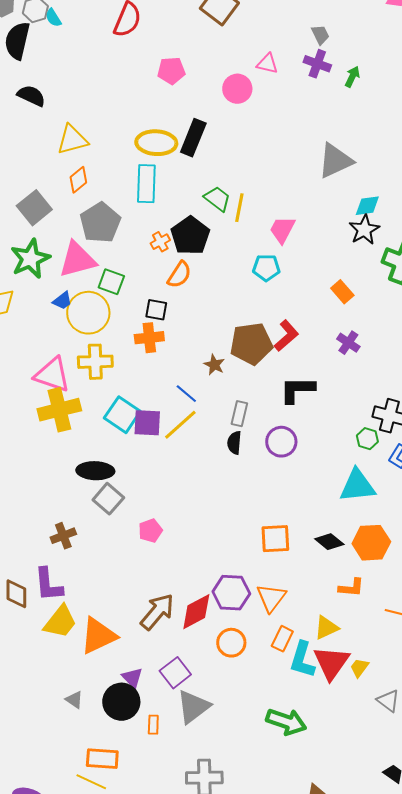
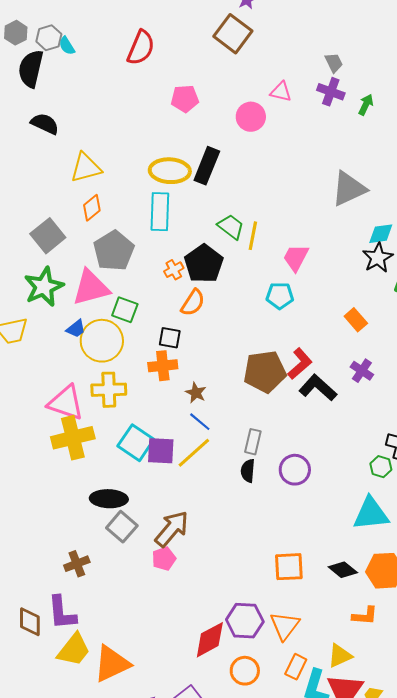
brown star: (214, 365) -> (196, 393), moved
black L-shape: (297, 390) -> (318, 388), moved, turned 42
brown arrow: (157, 612) -> (172, 529), moved

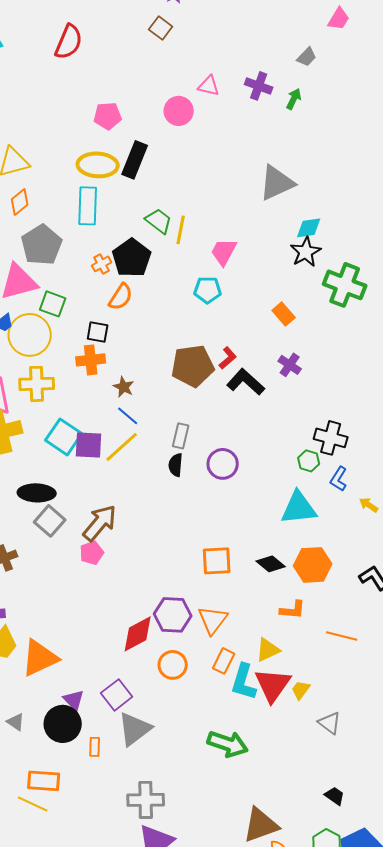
brown square: (233, 34) -> (161, 28), size x0.6
gray trapezoid: (334, 63) -> (307, 57), moved, turned 70
pink pentagon: (185, 99) -> (108, 116), moved
red L-shape: (300, 364) -> (228, 358), size x0.7

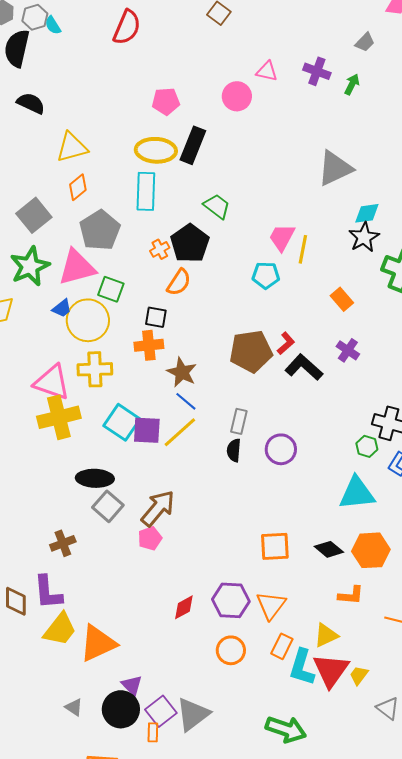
yellow line: (181, 230) -> (303, 249), moved
brown star: (124, 387) -> (182, 372), size x1.4
red diamond: (138, 634) -> (184, 607), moved, size x0.7
purple square: (117, 695) -> (161, 711), moved

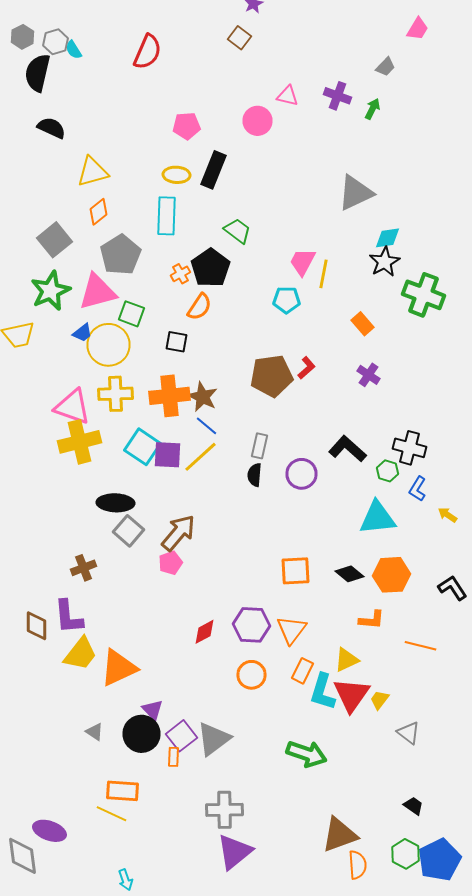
yellow ellipse: (156, 150) -> (176, 175), size x0.7
orange cross: (149, 345) -> (170, 396), moved, size x1.4
black L-shape: (304, 367) -> (348, 449), moved

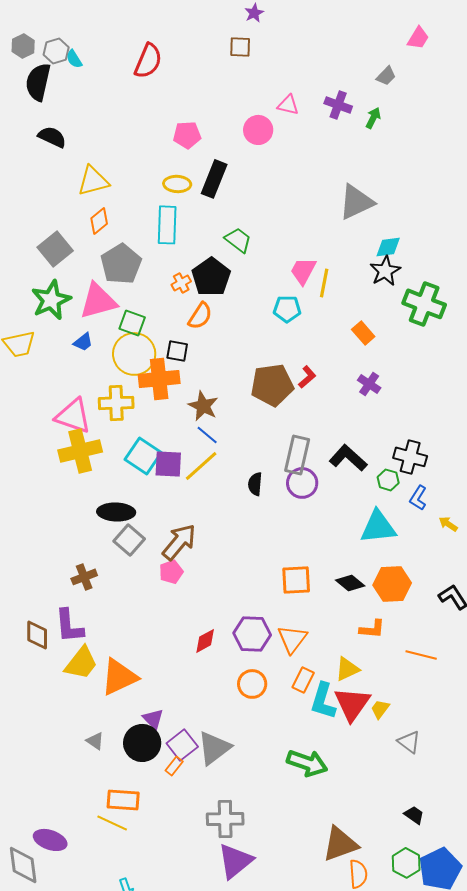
brown square: (240, 38) -> (240, 47), turned -35
yellow circle: (108, 345) -> (134, 354), moved
orange cross: (170, 396) -> (159, 379), moved
gray rectangle: (260, 446) -> (297, 455), moved, size x1.5
orange rectangle: (174, 757) -> (174, 766), turned 36

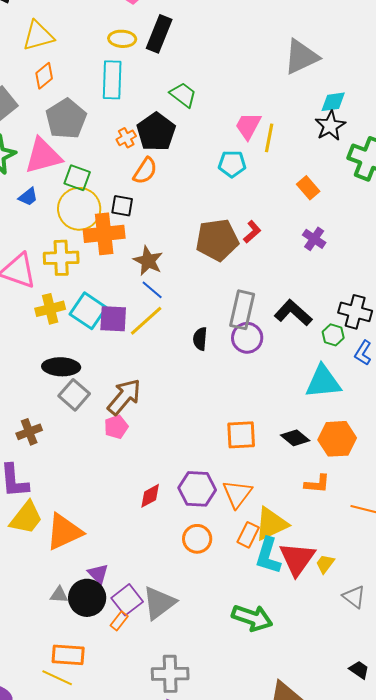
yellow cross: (80, 451) -> (50, 309), moved, size x0.7
yellow triangle: (347, 669) -> (271, 524), moved, size x1.4
gray triangle: (95, 741) -> (59, 595), moved, turned -30

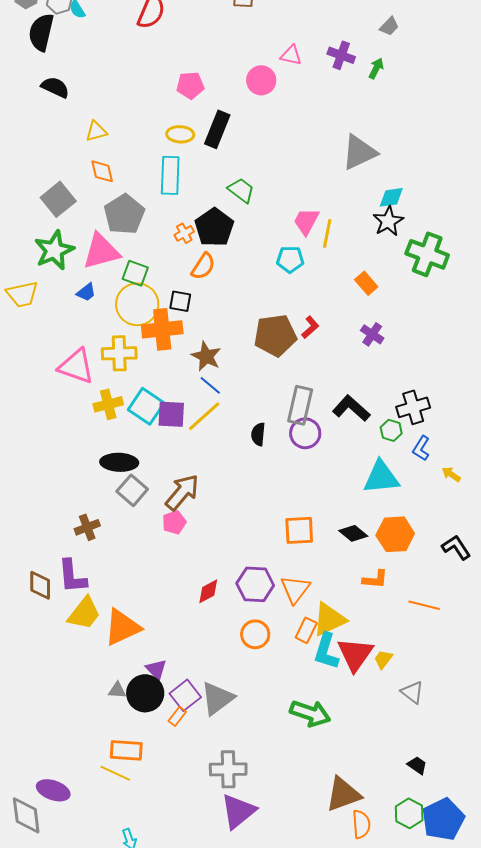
yellow triangle: (38, 36) -> (96, 131), size x0.7
orange diamond: (44, 76) -> (102, 171), turned -64
black cross: (355, 312) -> (413, 407), turned -32

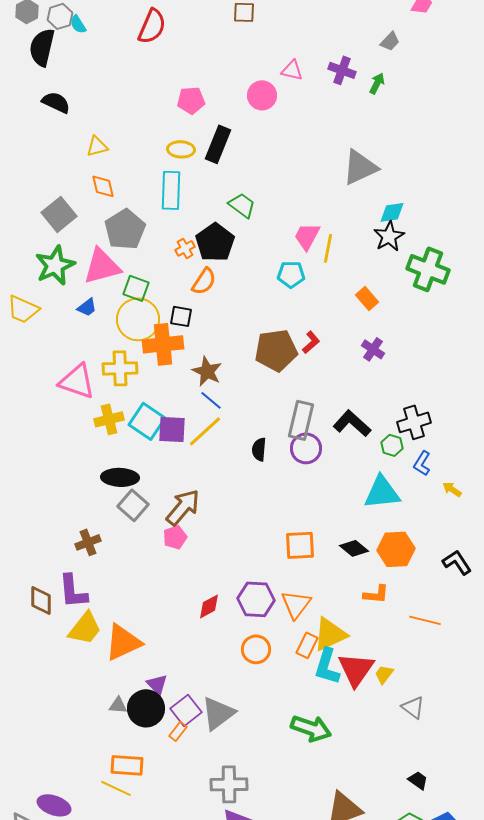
yellow trapezoid: (22, 294) -> (23, 309), turned 36

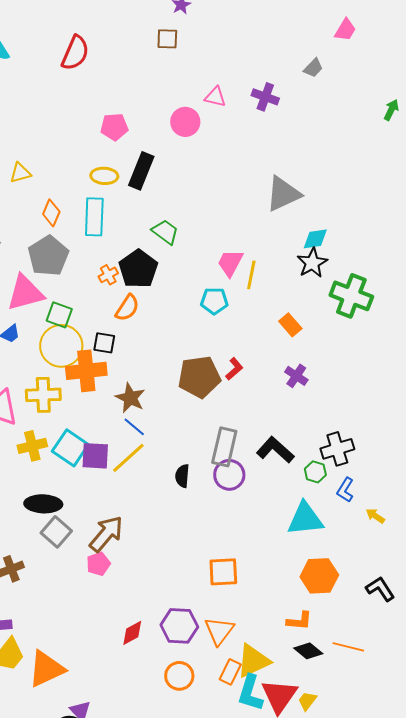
green arrow: (377, 83) -> (391, 110), moved
orange diamond: (103, 186) -> (51, 213), moved, turned 36
black diamond: (354, 548) -> (308, 651), moved

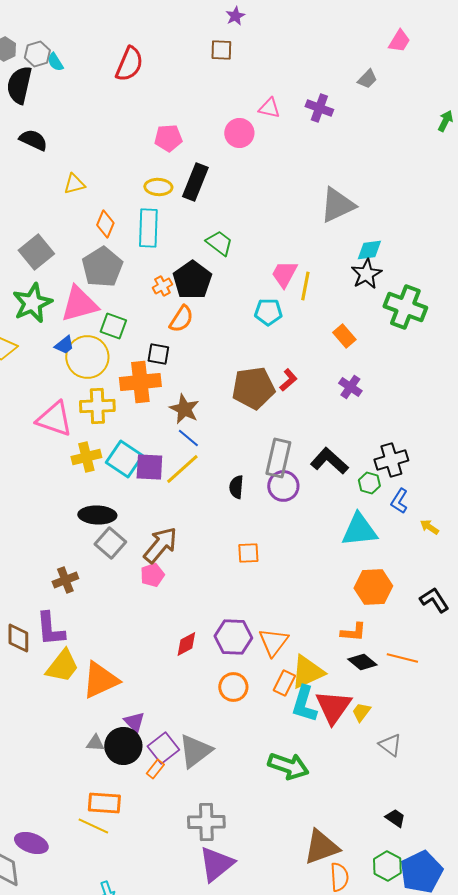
yellow circle: (61, 346) -> (87, 357), moved
orange square: (223, 572) -> (248, 553), moved, size x0.7

